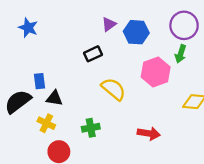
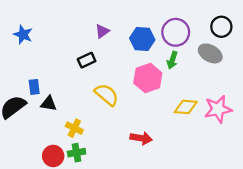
blue hexagon: (136, 32) -> (142, 39), moved
yellow cross: (46, 123) -> (74, 128), moved
green cross: (91, 128) -> (77, 153), moved

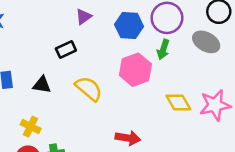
black triangle: (49, 104) -> (42, 85), moved
yellow diamond: (186, 107) -> (178, 103), turned 55
yellow cross: (74, 128) -> (31, 127), moved

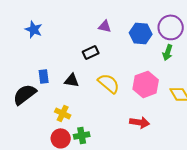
purple triangle: (84, 17) -> (105, 26), turned 48
pink hexagon: (135, 70) -> (146, 84), moved

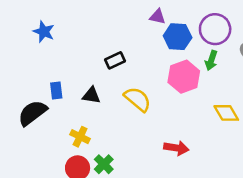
purple triangle: (105, 26) -> (158, 17), moved
pink hexagon: (146, 84) -> (184, 77), moved
green cross: (82, 135) -> (104, 164), turned -35

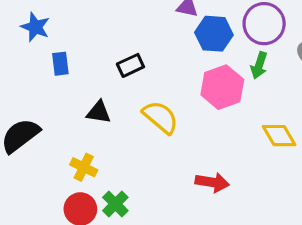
blue rectangle: (56, 90) -> (60, 64), moved

